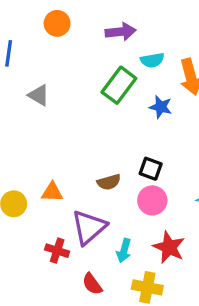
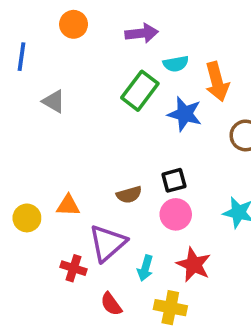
blue star: (161, 107) -> (185, 114), size x1.4
black square: (151, 169) -> (174, 180), turned -35

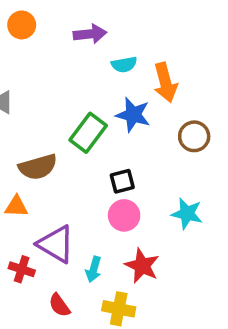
green rectangle: (140, 91) -> (88, 133), moved
brown semicircle: (129, 195) -> (38, 167), moved, size x1.5
purple triangle: (108, 243) -> (56, 244), turned -48

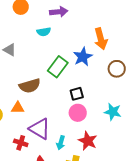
cyan semicircle: (124, 64) -> (44, 32), moved
blue star: (133, 115) -> (83, 57), turned 30

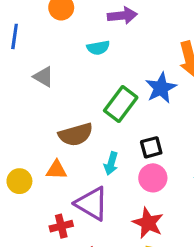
red star: (88, 141) -> (148, 223), moved
red cross: (21, 143) -> (61, 226), turned -32
cyan arrow: (61, 143) -> (111, 163), moved

